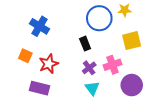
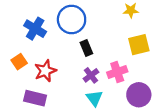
blue circle: (99, 18) -> (72, 19), moved
orange square: (25, 56) -> (19, 62), turned 32

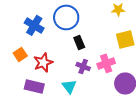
purple cross: (91, 75) -> (83, 66), turned -32
cyan triangle: (94, 98) -> (69, 86), moved

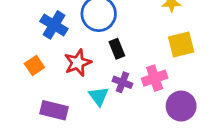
red star: (43, 62) -> (78, 63), moved
cyan triangle: (69, 86) -> (99, 96), moved

